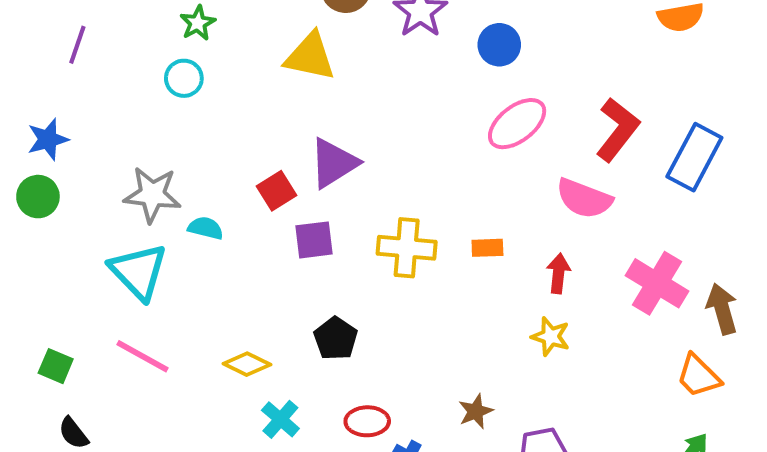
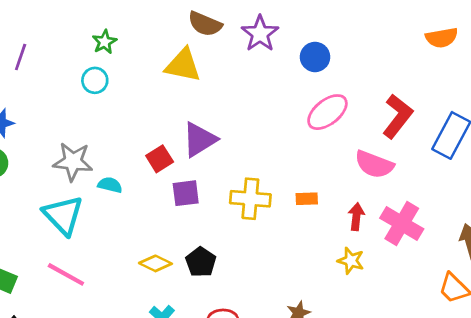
pink cross: (657, 283) -> (402, 224), moved
yellow diamond: (247, 364) -> (155, 263), moved

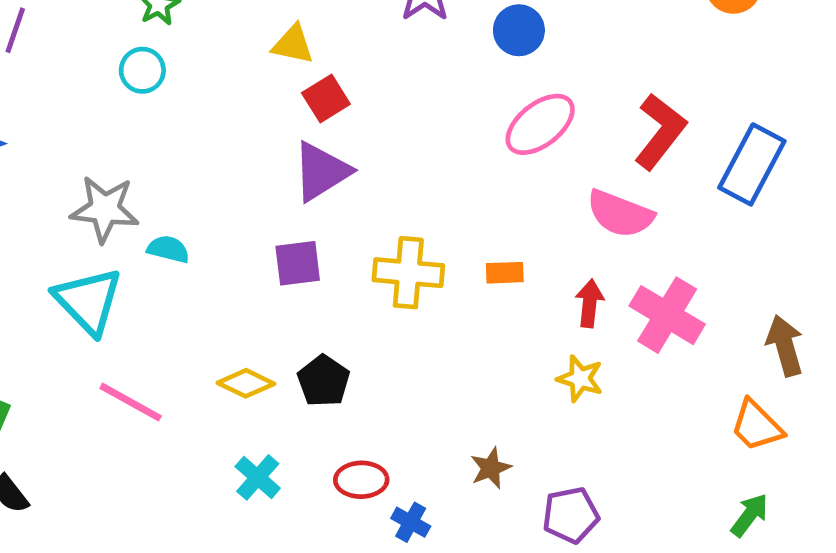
yellow triangle: (183, 65) -> (293, 44), size x0.7
red square: (160, 159) -> (326, 99), moved
pink line: (66, 274) -> (131, 402), moved

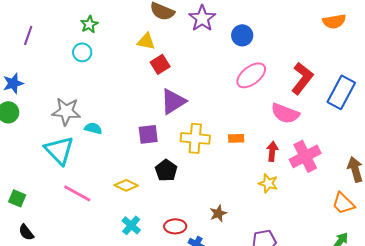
purple triangle: (321, 171) -> (173, 101), moved
pink cross: (667, 315) -> (305, 156), turned 32
black pentagon: (324, 381) -> (166, 170), moved
brown star: (491, 468) -> (218, 213), moved

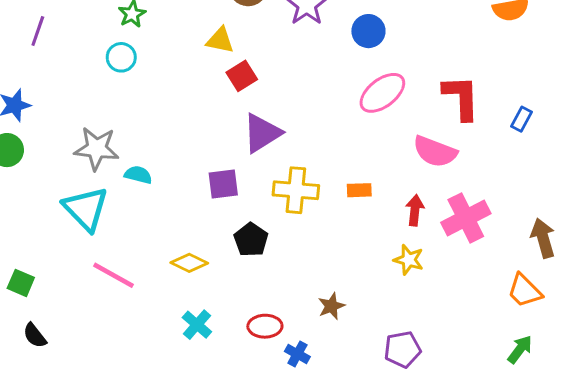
red L-shape: (302, 78) -> (461, 98), turned -40
blue rectangle: (341, 92) -> (521, 119), size x0.5

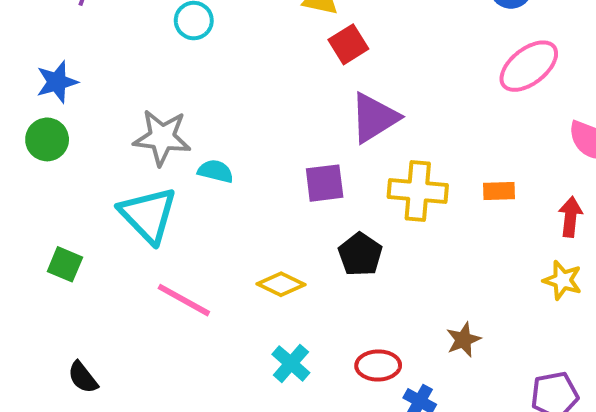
green square: (21, 283) -> (65, 264), moved

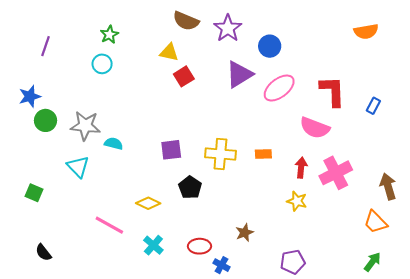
purple triangle: (374, 118) -> (239, 74), moved
green circle: (47, 139) -> (46, 120), moved
cyan triangle: (148, 215) -> (78, 167), size x0.7
pink line: (184, 300) -> (109, 225), moved

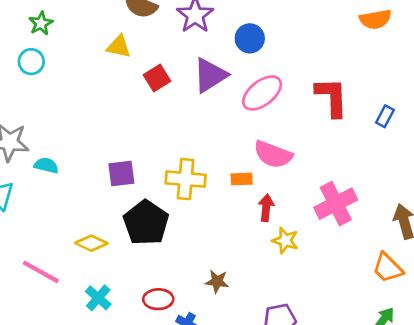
red square: (184, 76) -> (157, 78), moved
pink semicircle: (315, 128) -> (273, 154), moved
red arrow: (301, 168) -> (266, 208), moved
black pentagon: (190, 188) -> (146, 223), size x1.5
brown star: (245, 233) -> (217, 281), turned 30

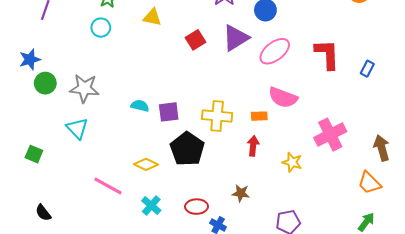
yellow triangle: (119, 47) -> (152, 17), moved
cyan semicircle: (46, 165) -> (140, 106), moved
red arrow: (266, 208) -> (253, 146), moved

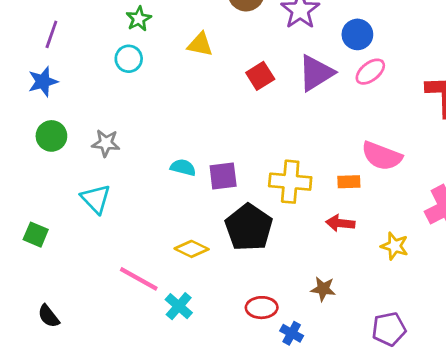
pink ellipse: (275, 51) -> (370, 72), moved, size x0.7
blue star: (30, 59) -> (43, 82), moved
gray star: (84, 88) -> (106, 143), size x0.7
red arrow: (253, 146) -> (340, 223), turned -90
cyan cross: (151, 206) -> (179, 306), moved

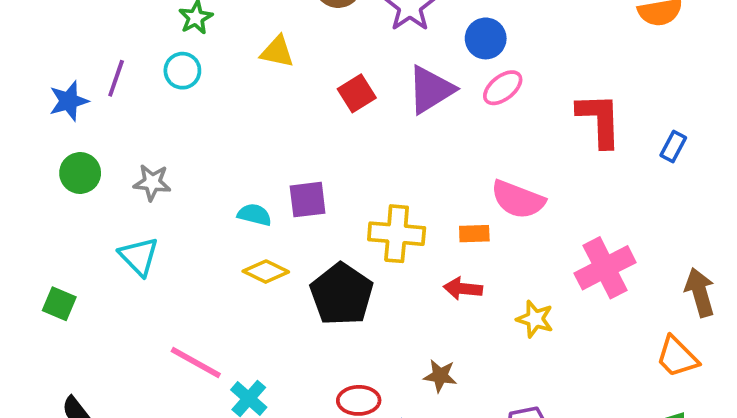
purple line: (51, 34) -> (116, 78), moved
purple square: (223, 176) -> (308, 200), moved
yellow diamond: (192, 249) -> (266, 272), moved

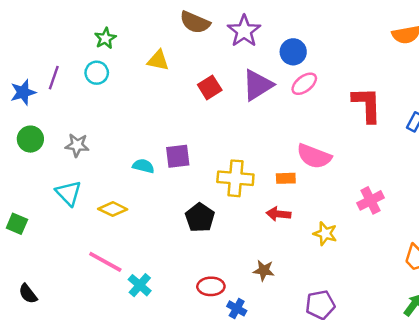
pink cross: (605, 268) -> (371, 200), size x0.7
yellow diamond: (266, 272) -> (113, 209), moved
black pentagon: (342, 294) -> (200, 218), size x0.7

